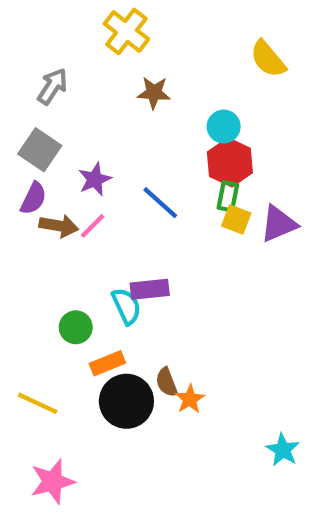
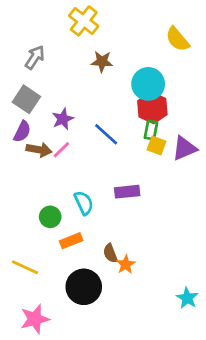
cyan circle: (224, 127) -> (148, 84), size x1.5
purple rectangle: (150, 289) -> (127, 192), moved
black circle: (126, 401) -> (84, 287), moved

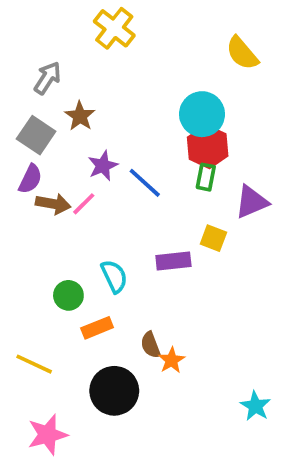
brown star: (102, 62) -> (80, 116), moved, turned 30
purple star: (63, 119) -> (103, 166), moved
yellow square: (157, 146) -> (213, 238), moved

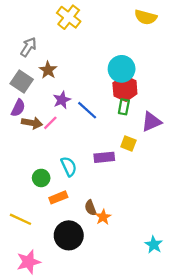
yellow semicircle: (242, 53) -> (146, 17), moved, turned -35

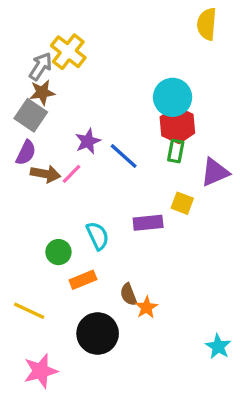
yellow cross: (69, 17) -> (68, 52), moved
yellow semicircle: (146, 17) -> (207, 24), turned 80
brown star: (48, 70) -> (42, 92), moved, turned 30

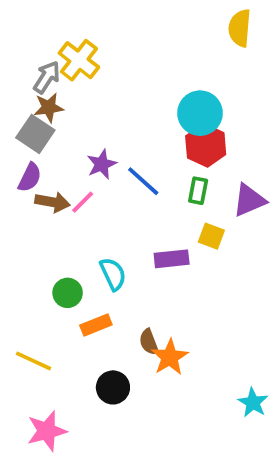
green rectangle: (176, 151) -> (198, 191), moved
orange star: (146, 307) -> (170, 357), size x1.4
black circle: (98, 333) -> (113, 387), size x0.7

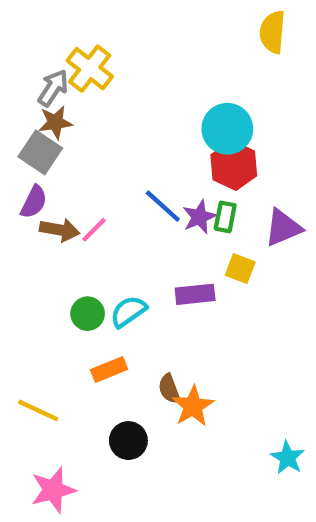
purple star: (102, 164) -> (199, 217), moved
cyan semicircle: (113, 274) -> (128, 312), turned -100
green circle: (68, 293) -> (88, 314), moved

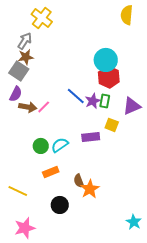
yellow cross: (90, 69) -> (42, 18), moved
cyan star: (288, 458) -> (134, 222), moved

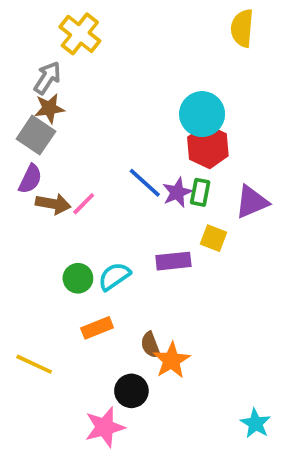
black circle: (60, 205) -> (131, 391), moved
pink star: (25, 228) -> (105, 427), moved

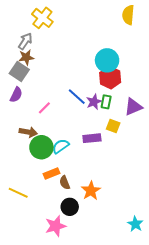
brown arrow: (53, 204) -> (28, 132), moved
green circle: (78, 278) -> (41, 147), size x1.5
brown semicircle: (151, 345) -> (65, 183), moved

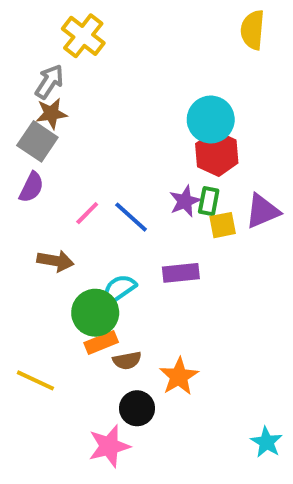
blue line: (77, 97) -> (131, 217), moved
yellow square: (113, 126) -> (223, 225), moved, turned -32
green circle: (41, 147) -> (95, 313), moved
brown semicircle: (65, 183) -> (127, 360), turned -80

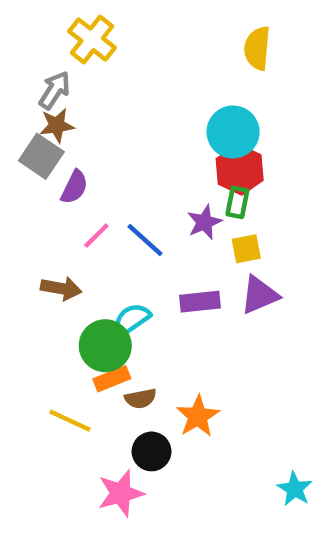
yellow semicircle: (253, 30) -> (257, 48), moved
purple semicircle: (31, 187) -> (74, 187), moved
green rectangle: (209, 201) -> (237, 202), moved
purple triangle: (262, 211) -> (259, 295), moved
yellow line: (35, 380) -> (70, 421), moved

